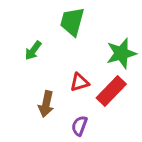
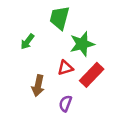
green star: (121, 53) -> (82, 44), moved

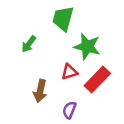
green star: (82, 44) -> (87, 47), turned 30

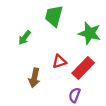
green star: (87, 47) -> (90, 33), moved
purple semicircle: (69, 110) -> (74, 95), moved

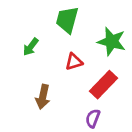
red triangle: (59, 61) -> (74, 62), moved

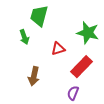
green trapezoid: (67, 20) -> (39, 16), moved
green arrow: (31, 47) -> (24, 37), turned -56

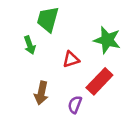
purple semicircle: (73, 93) -> (75, 105), moved

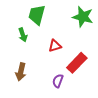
green star: (107, 40) -> (83, 17), moved
brown arrow: (41, 93) -> (21, 72), moved

